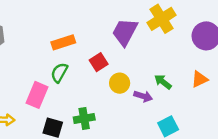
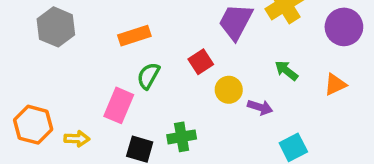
orange rectangle: (63, 42) -> (134, 36), moved
green arrow: (163, 82) -> (286, 71), moved

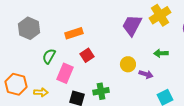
red square: (201, 62) -> (87, 55), moved
green arrow: (286, 71) -> (161, 53), turned -40
green semicircle: (148, 76) -> (49, 56), moved

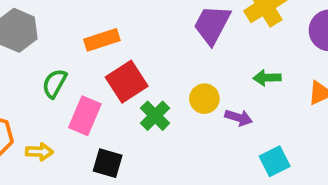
red square: (87, 55) -> (127, 82), size x1.5
green cross: (101, 91) -> (155, 116), moved, turned -35

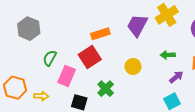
orange rectangle: (102, 40) -> (100, 34), moved
green cross: (155, 116) -> (106, 89), moved
purple arrow: (239, 118) -> (176, 77), moved, turned -56

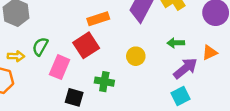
purple arrow: (176, 77) -> (185, 68), size x1.5
green cross: (106, 89) -> (104, 82), turned -35
yellow arrow: (41, 96) -> (16, 56), moved

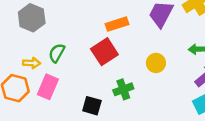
pink rectangle: (60, 67) -> (48, 87), moved
green cross: (104, 82) -> (123, 89), turned -30

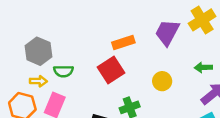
gray hexagon: (32, 18) -> (39, 51), moved
green semicircle: (57, 53) -> (63, 71), turned -120

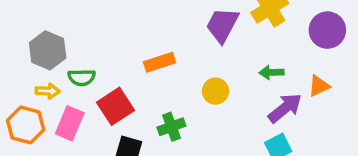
orange rectangle: (123, 42) -> (160, 62), moved
red square: (111, 70) -> (116, 106), moved

